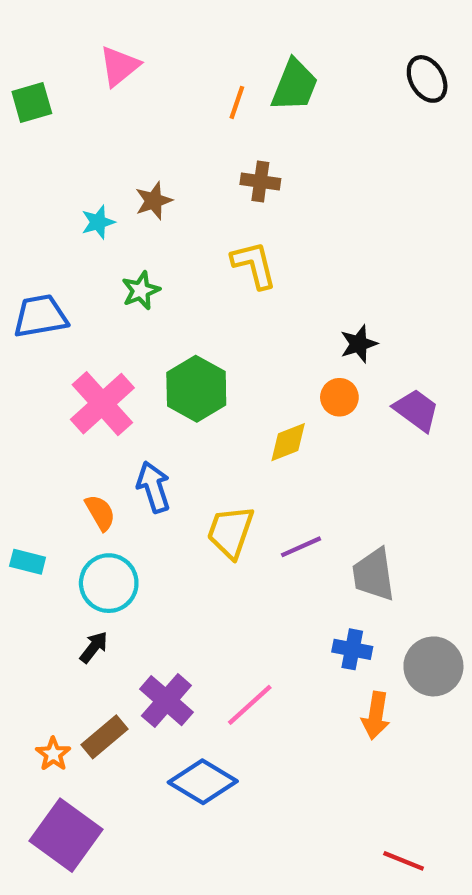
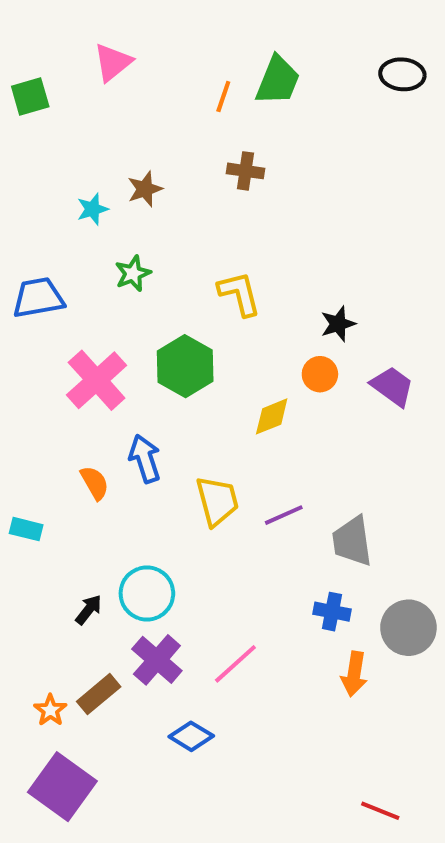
black ellipse: (427, 79) -> (402, 74), turned -54
yellow L-shape: (254, 265) -> (239, 294), moved
yellow trapezoid: (230, 532) -> (217, 501), turned 146
cyan circle: (109, 583) -> (147, 593), moved
blue diamond: (203, 782) -> (191, 736), size x0.7

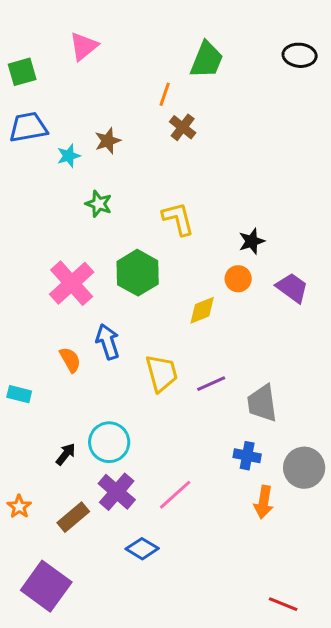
orange line: (223, 97) -> (165, 94), moved
brown cross: (245, 171) -> (183, 127), turned 30
green star: (133, 274) -> (99, 204), turned -30
blue trapezoid: (38, 298) -> (28, 127), moved
orange star: (50, 710) -> (19, 507), moved

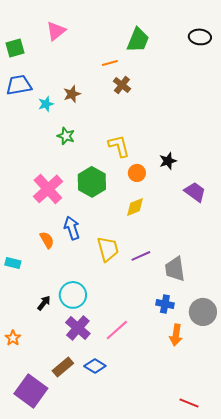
orange line: (165, 94) -> (110, 63), turned 56
orange circle: (238, 279) -> (137, 173), moved
brown rectangle: (73, 517) -> (63, 367), moved

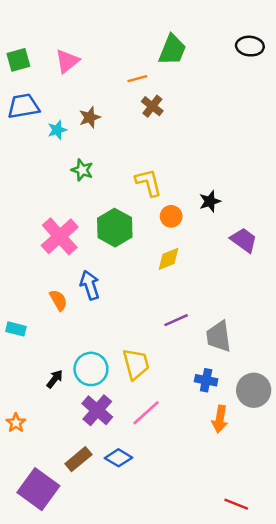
pink triangle: (56, 31) -> (67, 61), moved
yellow trapezoid: (108, 249) -> (136, 364), moved

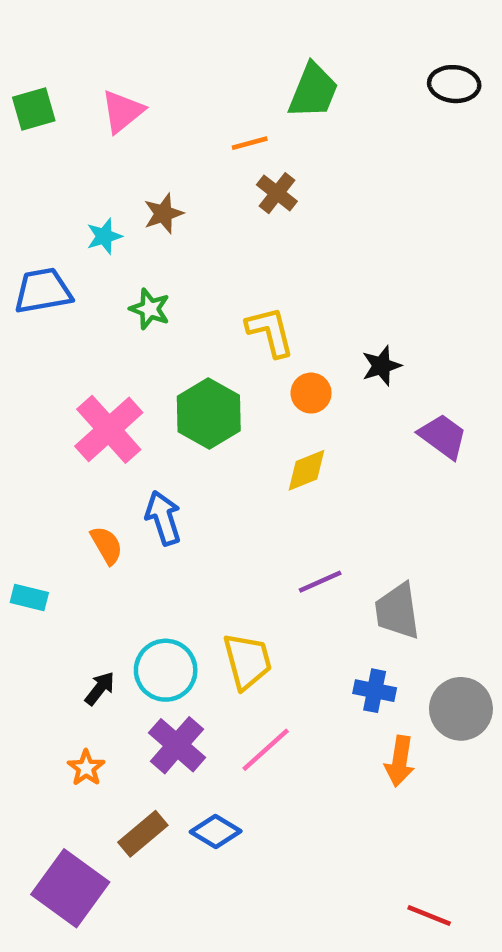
blue trapezoid: (23, 106) -> (43, 291), moved
orange star: (16, 423) -> (86, 768), moved

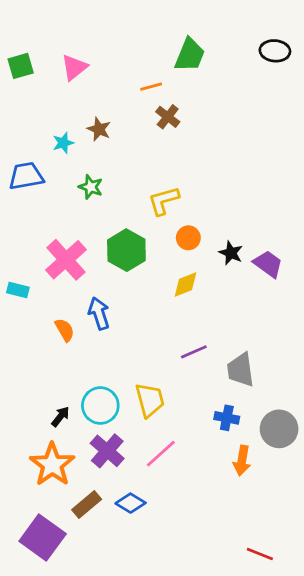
brown star: (163, 214) -> (99, 129), turned -30
yellow L-shape: (270, 332) -> (164, 201), turned -92
black star: (381, 366) -> (231, 253), moved, turned -30
cyan rectangle: (29, 598) -> (18, 290), moved
orange star: (86, 768) -> (52, 465), size x2.0

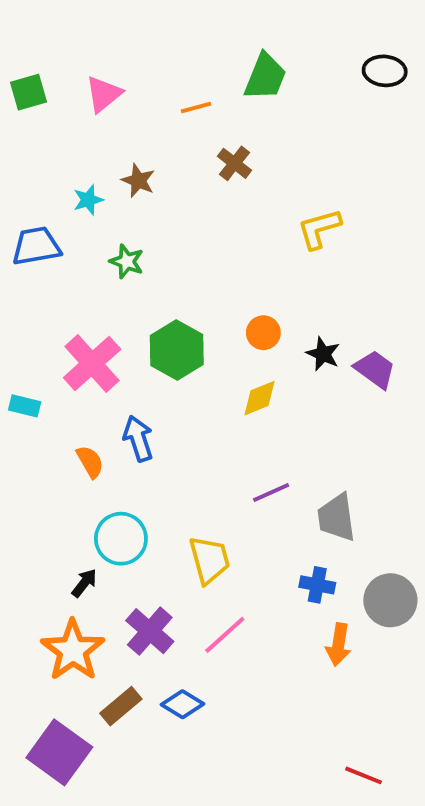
orange line: (151, 87) -> (196, 107), moved
yellow L-shape: (164, 201) -> (319, 229), moved
cyan circle: (100, 406) -> (121, 539), moved

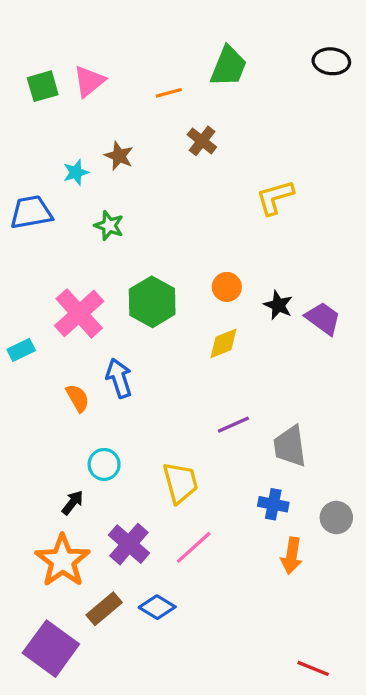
green square: (29, 92) -> (43, 86), moved
cyan rectangle: (25, 406) -> (21, 350), turned -40
cyan circle: (121, 539) -> (104, 464), size x0.7
gray circle: (390, 600) -> (336, 518), size x0.7

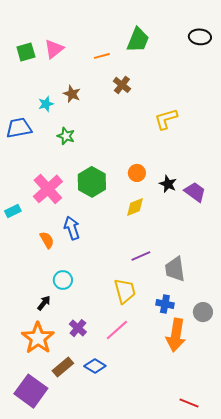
yellow trapezoid: (180, 483) -> (125, 291), moved
purple cross: (129, 544) -> (78, 328), size x0.7
orange arrow: (292, 556) -> (176, 335), size x1.5

